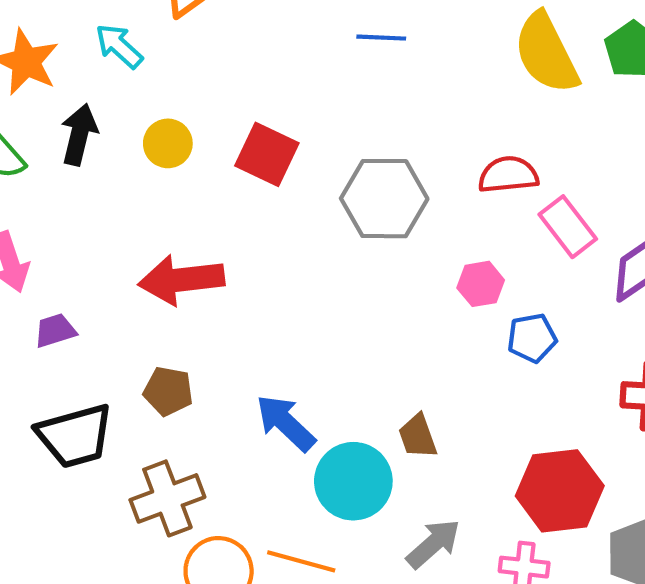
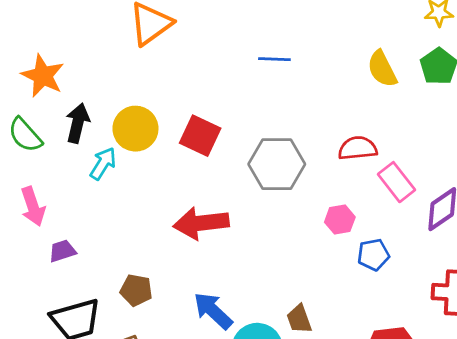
cyan arrow: (119, 46) -> (103, 164), moved, turned 80
yellow semicircle: (546, 53) -> (382, 69), size x0.7
yellow circle: (168, 143) -> (135, 129), size x1.4
red arrow: (181, 280) -> (201, 223), moved

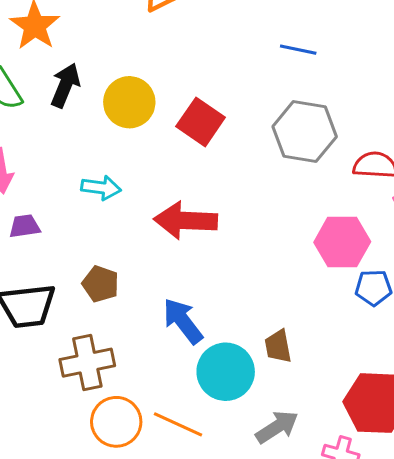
cyan arrow: (103, 164) -> (101, 188), moved, turned 56
gray hexagon: (277, 164) -> (305, 132), moved
pink hexagon: (340, 220) -> (342, 242), size x1.6

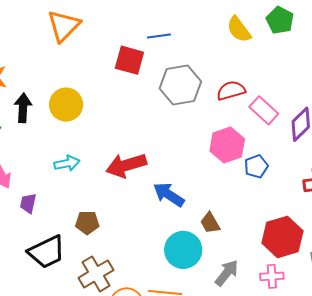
red square: (201, 122) -> (129, 60), moved
purple trapezoid: (25, 226) -> (28, 203), turned -50
blue arrow: (183, 321) -> (169, 195), moved

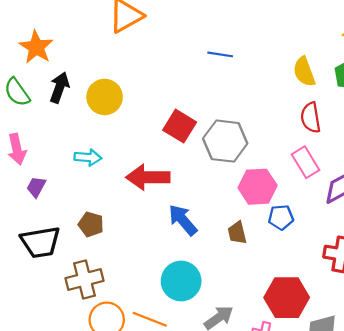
red square: (129, 60) -> (180, 126), moved
gray hexagon: (180, 85) -> (225, 141), moved
red semicircle: (231, 91) -> (311, 118), moved, turned -100
brown trapezoid: (210, 223) -> (237, 233), moved

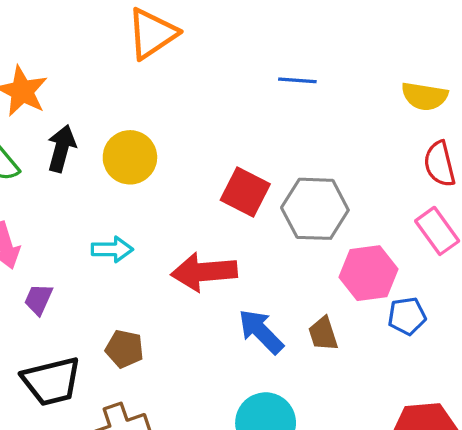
yellow semicircle: (304, 72) -> (425, 96), turned -56
brown trapezoid: (237, 233) -> (323, 334), moved

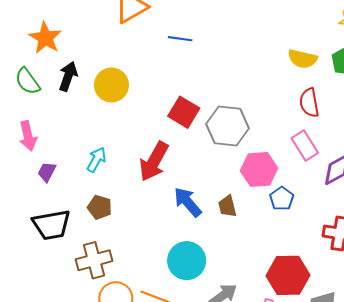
blue line: (297, 80) -> (180, 39), moved
cyan arrow: (112, 249) -> (96, 160), moved, turned -65
red arrow: (204, 272) -> (154, 161), turned -60
blue pentagon: (407, 316) -> (282, 199), turned -30

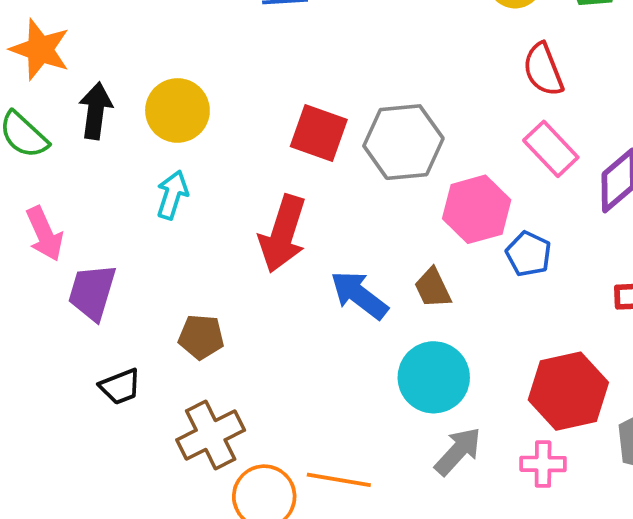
cyan arrow: (96, 160) -> (172, 195), moved
purple trapezoid: (47, 172) -> (92, 292), size x1.5
black trapezoid: (51, 225) -> (120, 387), size x0.6
cyan circle: (187, 261) -> (434, 377), moved

